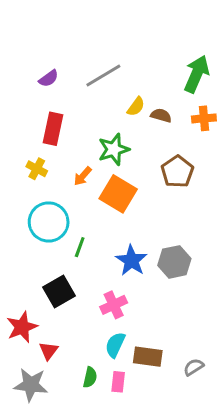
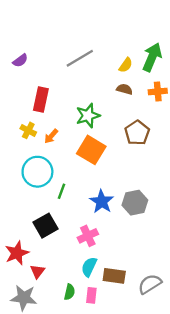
purple semicircle: (49, 78) -> (20, 61), moved
yellow semicircle: (136, 107) -> (126, 65), moved
orange arrow: (83, 176) -> (51, 136), moved
gray semicircle: (194, 367) -> (150, 284), size x1.5

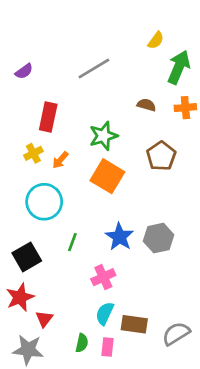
yellow semicircle: (126, 65) -> (156, 40), moved
yellow cross: (28, 130) -> (33, 153), turned 35
green line: (62, 191) -> (72, 242), moved
black square: (45, 226) -> (27, 257), moved

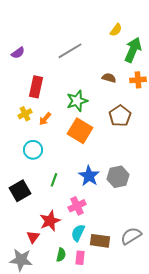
cyan circle: (44, 202) -> (33, 150), size x0.7
red star: (20, 297) -> (50, 221), moved
gray semicircle: (176, 334) -> (131, 236), moved

